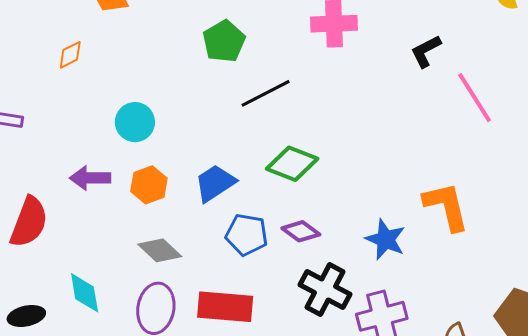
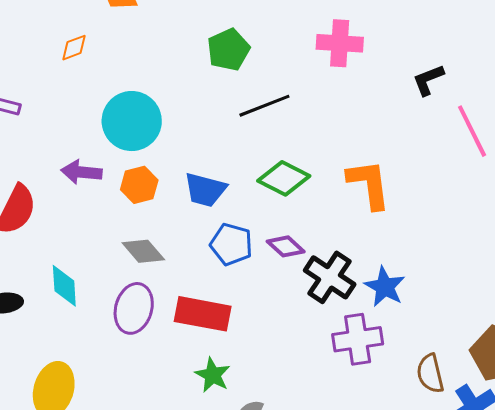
cyan circle: (135, 122) -> (132, 121), size x1.5
blue trapezoid: (215, 183) -> (205, 190), turned -138
orange L-shape: (446, 206) -> (369, 184), moved
blue star: (386, 239) -> (385, 287), moved
black cross: (325, 290) -> (330, 277), moved

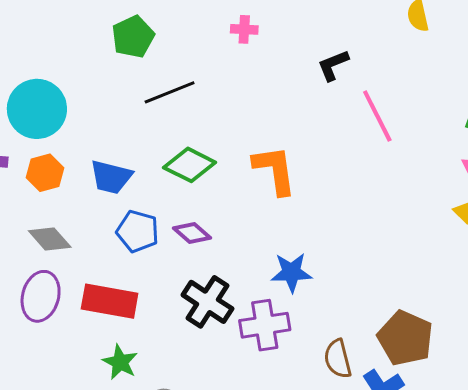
pink cross: (340, 43) -> (244, 29), size x0.6
black cross: (330, 277) -> (207, 302), moved
blue star: (385, 287) -> (291, 272), turned -30

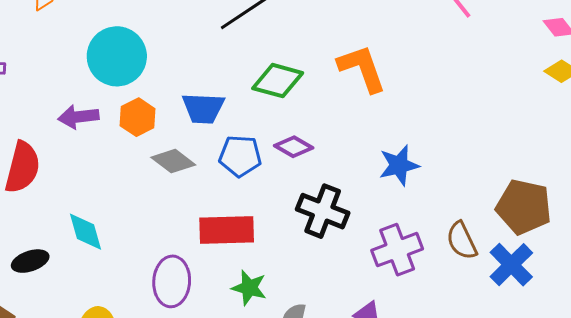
gray diamond: (50, 239) -> (173, 161), moved
purple ellipse: (41, 296) -> (172, 281), moved
purple cross: (265, 325) -> (397, 250), moved

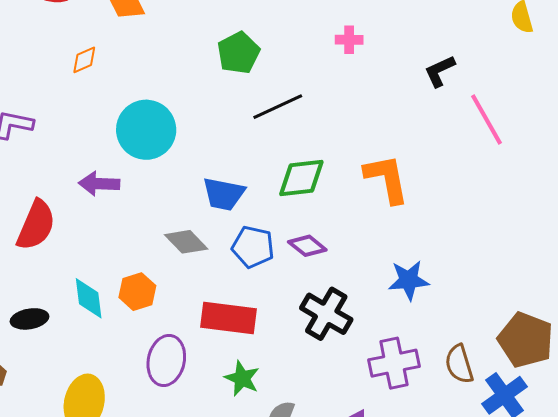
green diamond: (278, 81) -> (301, 178), turned -30
orange hexagon: (138, 117) -> (137, 292), moved

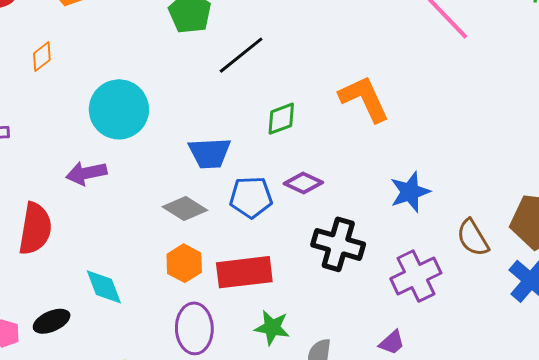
green diamond: (301, 178) -> (281, 119), size x0.7
orange hexagon: (137, 292) -> (184, 263), moved
brown semicircle: (459, 364) -> (473, 238), moved

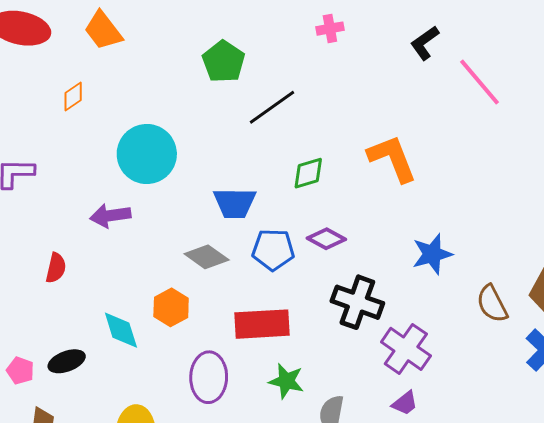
red semicircle: (35, 229) -> (56, 268), size x0.6
orange hexagon: (184, 263) -> (171, 307), moved
purple cross: (416, 276) -> (406, 349), moved, turned -33

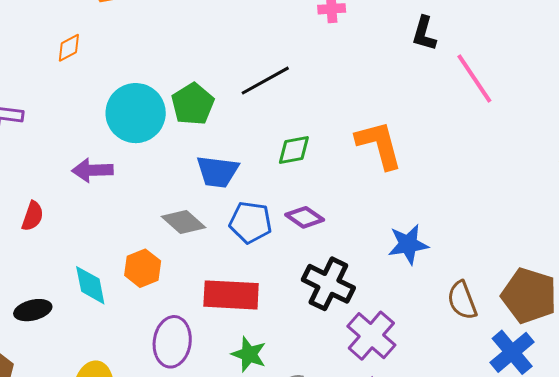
black L-shape: (425, 43) -> (424, 34), turned -45
green pentagon: (224, 62) -> (193, 104), moved

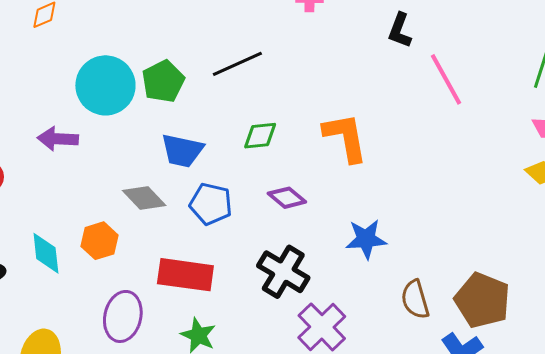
purple diamond: (305, 217) -> (287, 198), moved

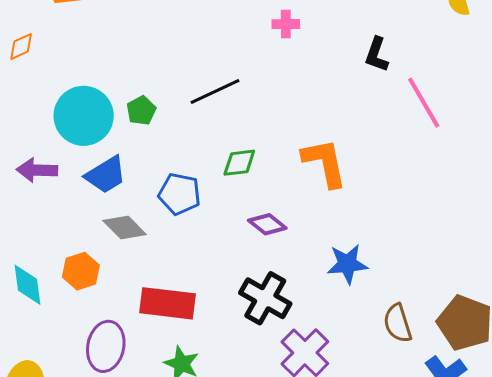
green pentagon: (163, 81) -> (141, 110), size x0.7
blue trapezoid: (182, 151) -> (106, 175), moved, turned -42
blue pentagon: (211, 204) -> (180, 194), moved

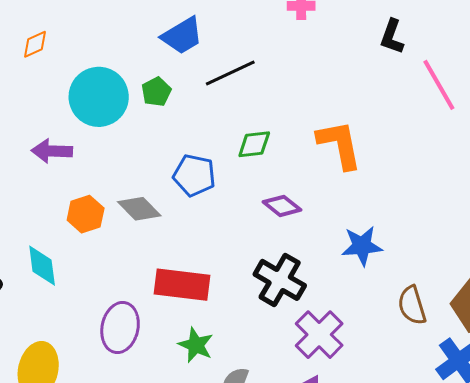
orange diamond: (21, 46) -> (35, 44), moved
blue trapezoid: (106, 175) -> (182, 36), moved
orange hexagon: (81, 271) -> (86, 214), moved

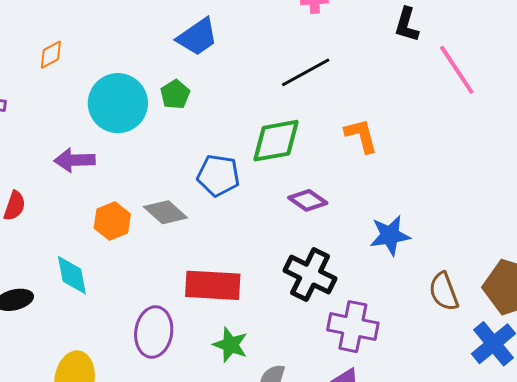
black line: (230, 73) -> (306, 72), moved
green diamond: (254, 144) -> (276, 141), size x1.5
orange L-shape: (339, 145) -> (361, 136), size x0.7
purple cross: (319, 335) -> (353, 327), turned -30

